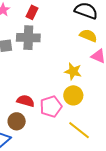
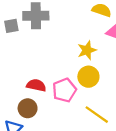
yellow star: (73, 71) -> (87, 50), turned -30

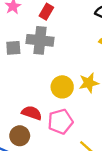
yellow circle: (88, 77) -> (62, 87), moved

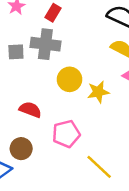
yellow circle: (62, 87) -> (70, 79), moved
red semicircle: (32, 113) -> (30, 110), moved

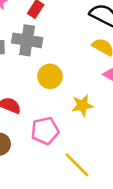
yellow star: (98, 92) -> (82, 105), moved

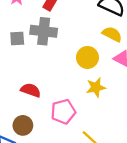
yellow circle: (50, 76) -> (87, 57), moved

